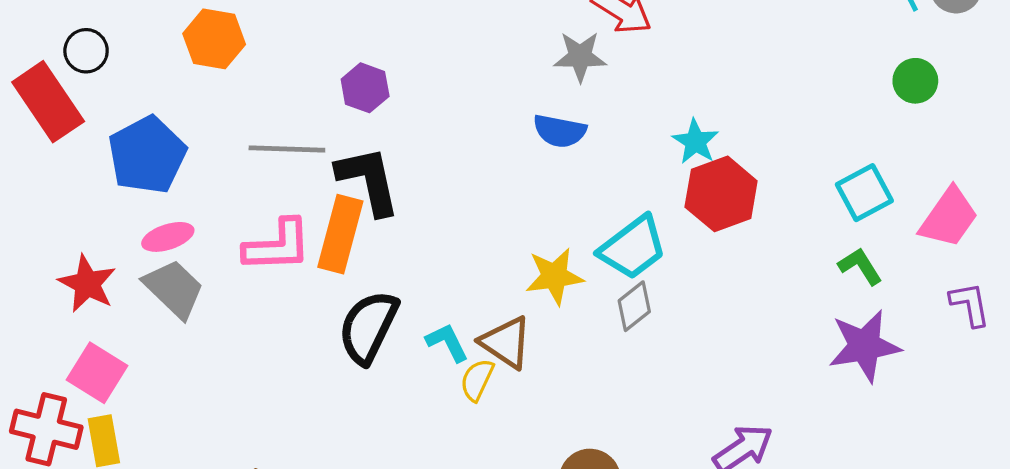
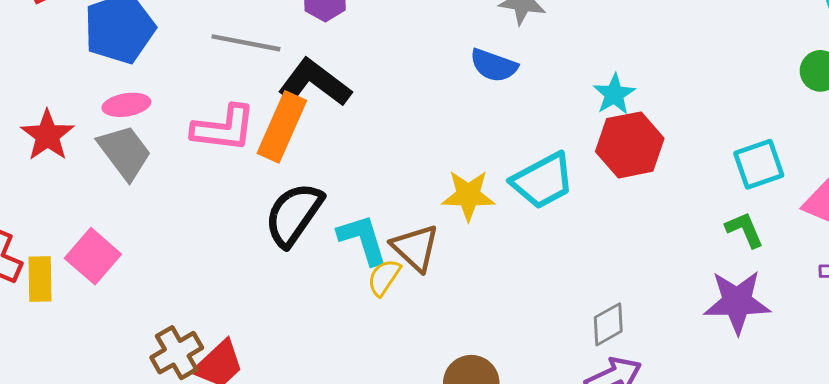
black L-shape: (368, 180) -> (315, 83), turned -50
gray diamond: (634, 306) -> (608, 324), moved
cyan L-shape: (447, 342) -> (363, 239), size x1.4
pink square: (97, 373) -> (93, 256), moved

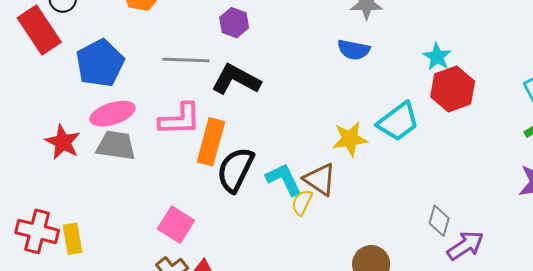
pink ellipse: (126, 105) -> (112, 114), size x1.4
orange rectangle: (282, 127) -> (211, 142), moved
gray trapezoid: (125, 152) -> (116, 145), turned -36
pink square: (93, 256) -> (176, 225), moved
gray diamond: (608, 324) -> (439, 221), moved, turned -36

